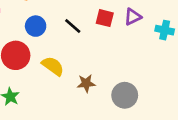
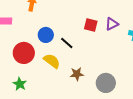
blue circle: (36, 26) -> (46, 35), moved
black line: (73, 26) -> (67, 43), moved

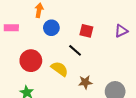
red square: (91, 25) -> (86, 31), moved
blue circle: (46, 35) -> (51, 28), moved

